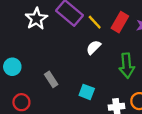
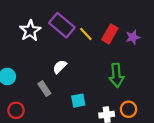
white semicircle: (94, 47) -> (60, 67), moved
cyan square: (87, 92) -> (78, 101), turned -32

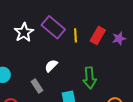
yellow line: (86, 34) -> (75, 35), turned 40
green arrow: (116, 75) -> (90, 78), moved

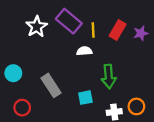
white semicircle: (51, 66) -> (84, 51), moved, turned 40
gray rectangle: (37, 86) -> (51, 85), size x1.5

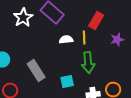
yellow line: (93, 30) -> (84, 38), moved
purple star: (141, 33) -> (117, 40), moved

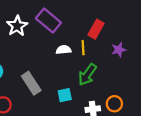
green arrow: (88, 63) -> (87, 75), turned 40

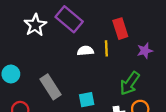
red rectangle: (96, 29) -> (120, 29), turned -48
green arrow: (87, 75) -> (130, 83), moved

